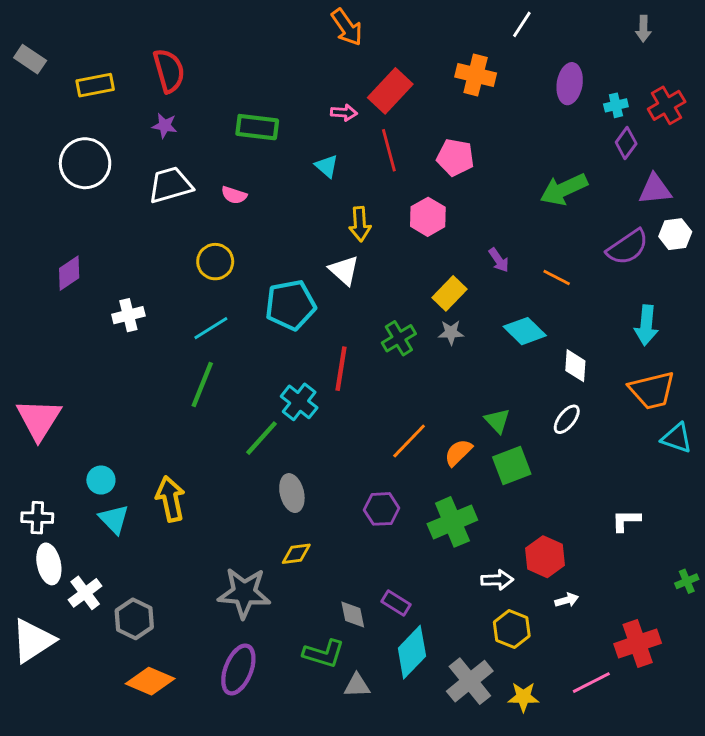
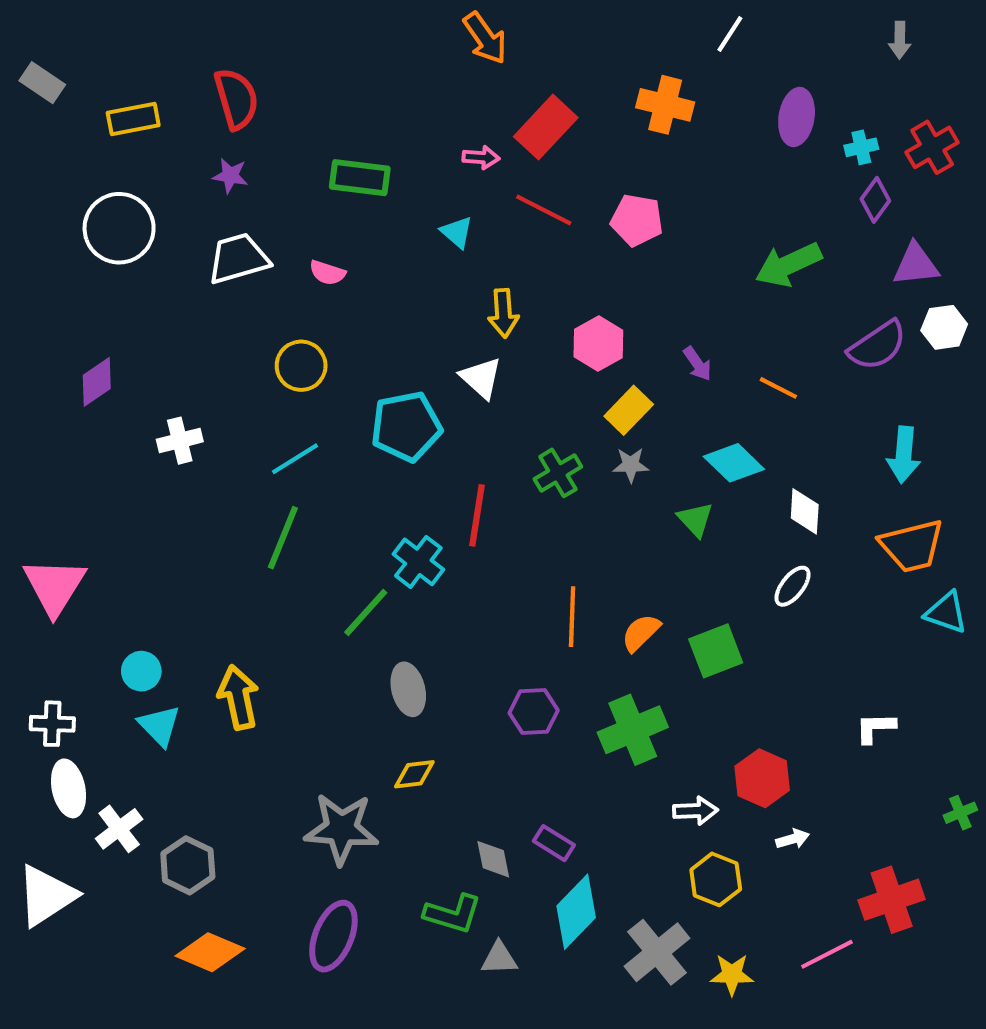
red line: (389, 150) -> (544, 210), turned -48
pink hexagon: (428, 217) -> (598, 343), moved
green triangle: (497, 421) -> (695, 519), moved
orange line: (409, 441) -> (572, 617), turned -42

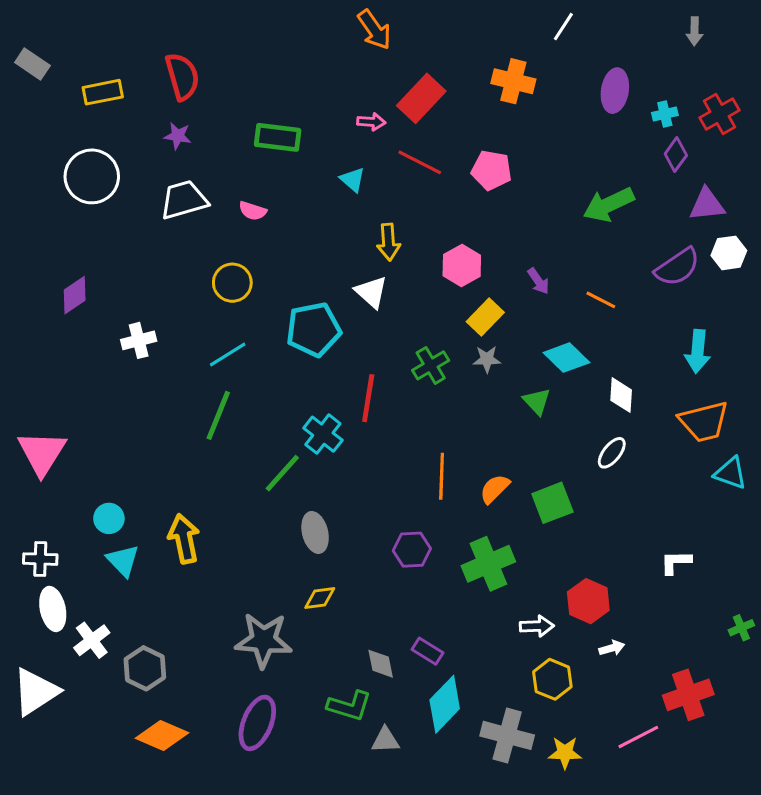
gray cross: (657, 952) -> (507, 735), turned -36

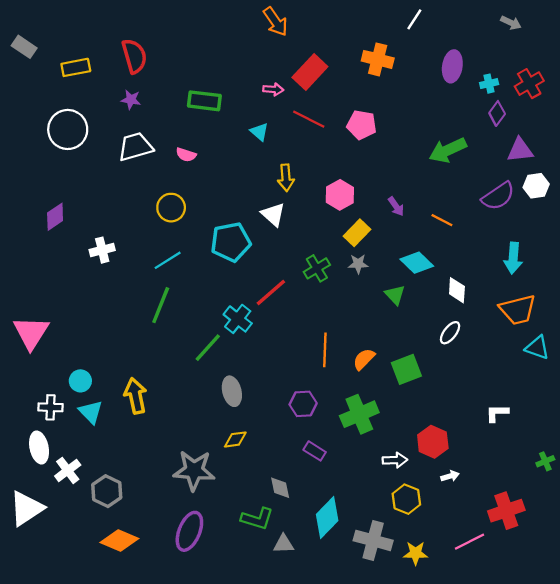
gray arrow: (695, 31) -> (511, 23), turned -66
red line: (368, 398) -> (271, 293), turned 40
white cross: (40, 559) -> (51, 407), moved
purple rectangle: (428, 651) -> (315, 451), moved

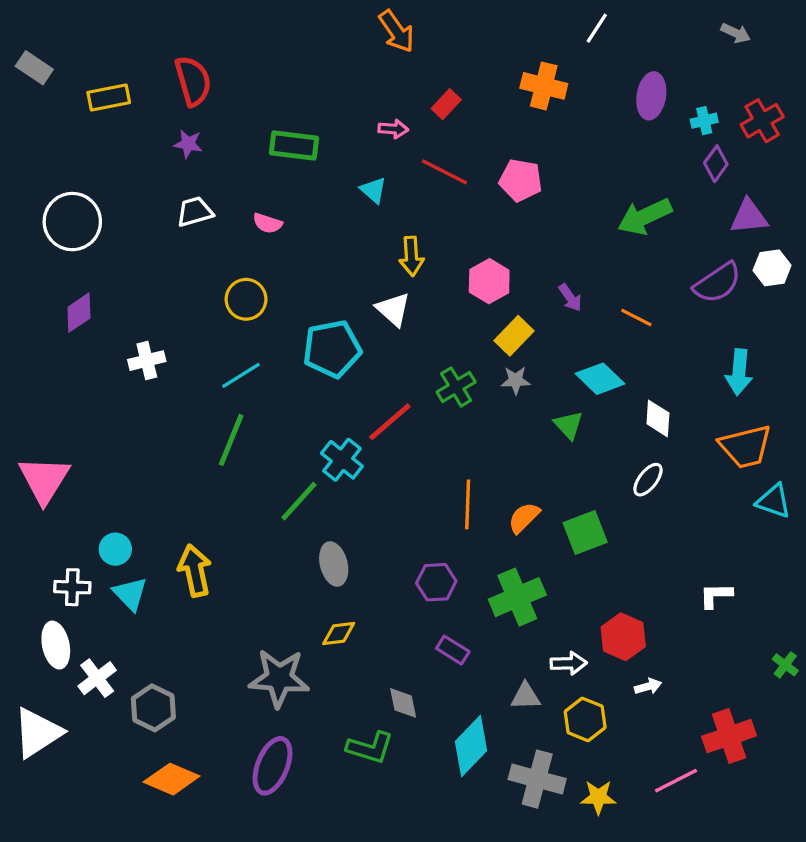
red rectangle: (310, 72) -> (446, 104), size x0.6
white circle: (68, 129) -> (72, 222), moved
white trapezoid: (135, 147) -> (195, 212), size x0.7
green cross: (545, 461) -> (785, 665), turned -30
gray triangle: (284, 544) -> (526, 696), moved

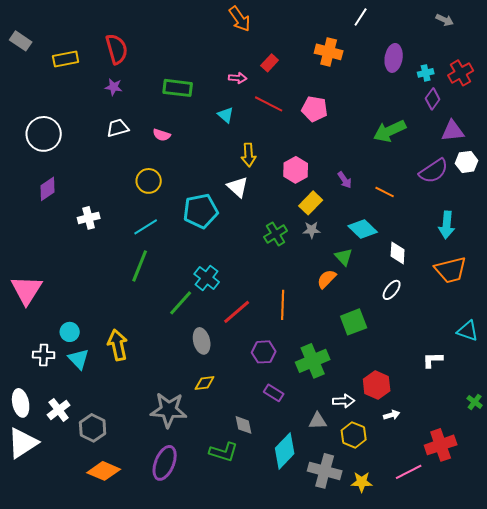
red line: (390, 422) -> (237, 312), moved
cyan triangle: (774, 501) -> (468, 331), moved
orange semicircle: (524, 518) -> (327, 279), moved
white ellipse: (56, 645) -> (21, 403), moved

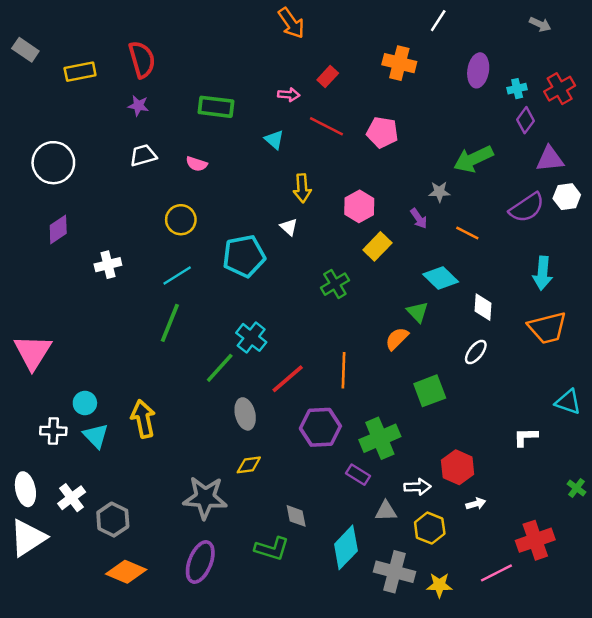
white triangle: (238, 187) -> (289, 227), size x0.7
gray star: (312, 230) -> (439, 192), moved
purple hexagon: (264, 352) -> (320, 427), size x1.4
purple rectangle: (274, 393) -> (358, 475), moved

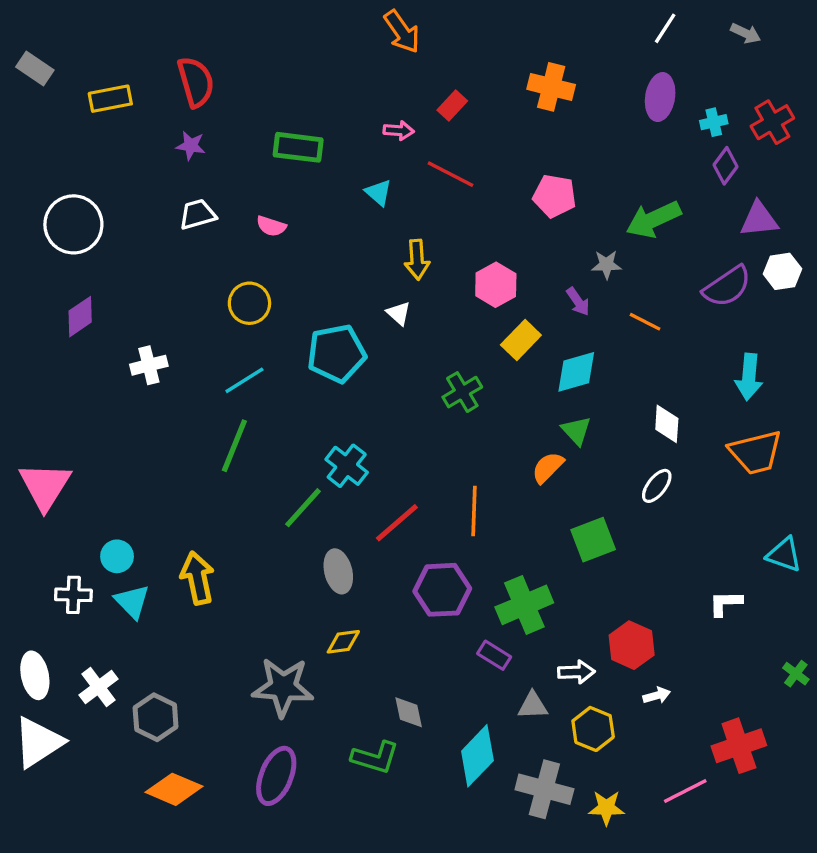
white line: (438, 21) -> (665, 28), moved
pink pentagon: (382, 132) -> (554, 196), moved
cyan diamond: (441, 278) -> (576, 372), moved, turned -60

